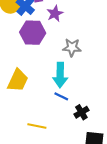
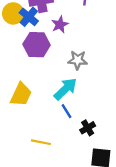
cyan arrow: (60, 75) -> (65, 89), turned -135
blue line: (61, 96) -> (67, 111), turned 32

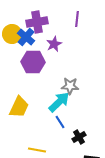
gray star: (78, 60) -> (70, 86), moved

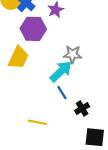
yellow trapezoid: (19, 107) -> (18, 58), moved

